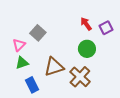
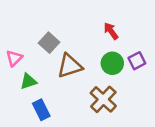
purple square: (106, 28) -> (137, 61), moved
pink triangle: (19, 45) -> (14, 58), moved
brown triangle: (54, 67) -> (70, 66), moved

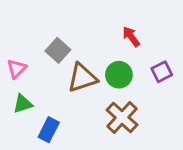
green circle: (112, 63) -> (119, 75), moved
green triangle: (28, 81) -> (23, 104), moved
blue rectangle: (41, 110) -> (49, 130), turned 54

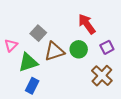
red arrow: (131, 37) -> (87, 24), size x1.5
green triangle: (23, 104) -> (28, 62), moved, size x1.5
brown cross: (122, 117) -> (102, 76), moved

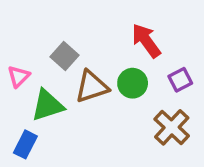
blue rectangle: (32, 86) -> (25, 144), moved

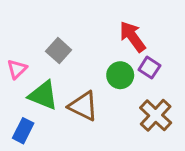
purple square: (180, 80) -> (149, 68), moved, turned -30
brown triangle: (92, 87) -> (83, 106), moved, turned 44
green triangle: (48, 105) -> (43, 95), turned 40

